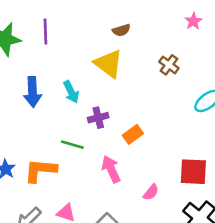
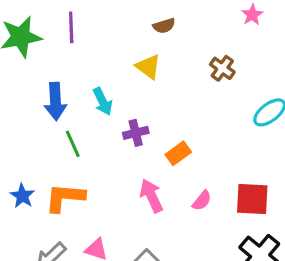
yellow triangle: (108, 64) -> (148, 67), size x0.7
green line: (72, 145) -> (73, 144), moved, turned 50
pink semicircle: (151, 192) -> (202, 201), moved

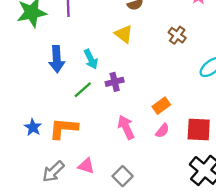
green line: (73, 144) -> (83, 90), moved, turned 72
orange rectangle: (178, 153) -> (161, 106), moved

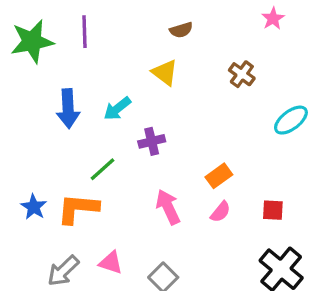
cyan arrow: (91, 59) -> (117, 109), turned 78
green line: (83, 90) -> (103, 169), moved
red square: (199, 130) -> (273, 210), size x0.6

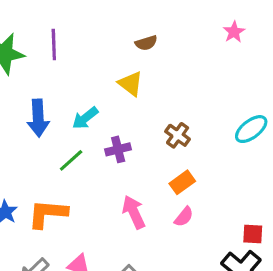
brown cross: (242, 74) -> (178, 135), moved
green line: (103, 169) -> (71, 160), moved
red square: (273, 210) -> (253, 234), moved

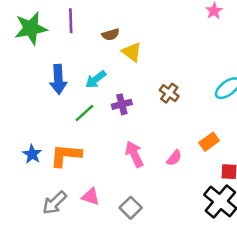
brown semicircle: (146, 43) -> (111, 35), moved
orange rectangle: (182, 182) -> (209, 142), moved

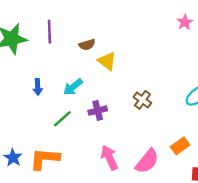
blue arrow: (58, 79) -> (38, 87), size x0.6
pink semicircle: (174, 158) -> (147, 161), size x1.6

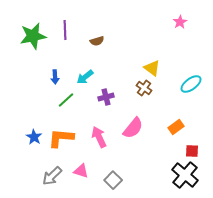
yellow triangle: (107, 61) -> (152, 68), moved
green line: (62, 119) -> (66, 100), moved
pink arrow: (109, 158) -> (99, 137), moved
pink semicircle: (147, 161) -> (133, 128), moved

